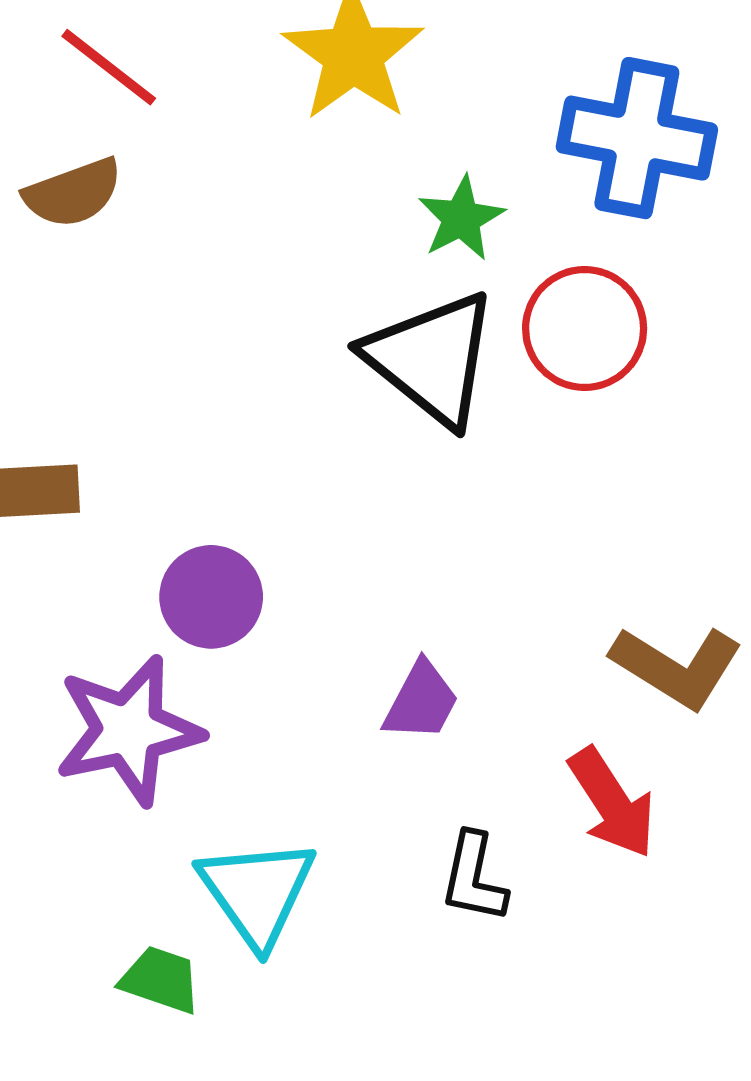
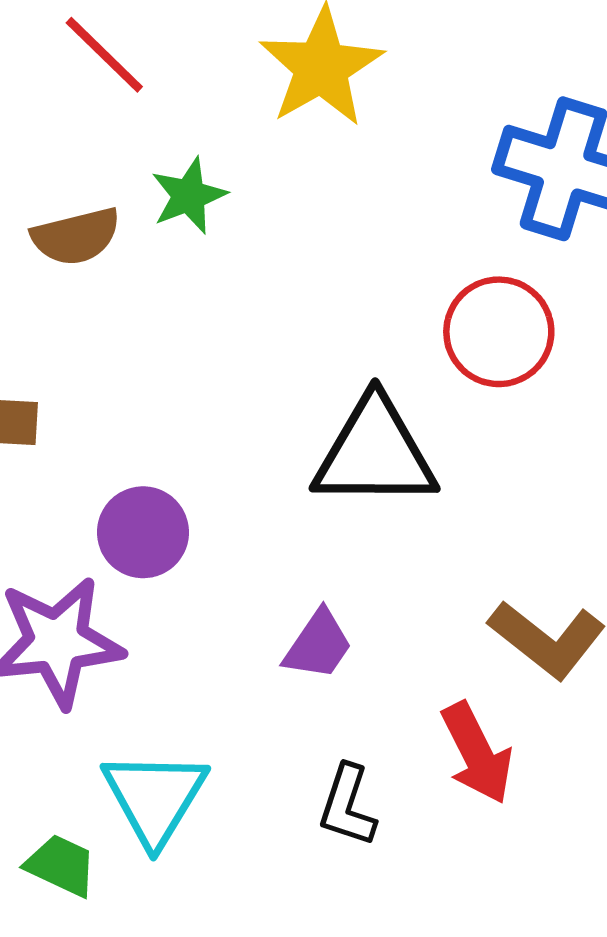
brown semicircle: (73, 193) -> (76, 236), moved
green star: (461, 218) -> (189, 196), moved
black triangle: (431, 359) -> (375, 453), moved, turned -45

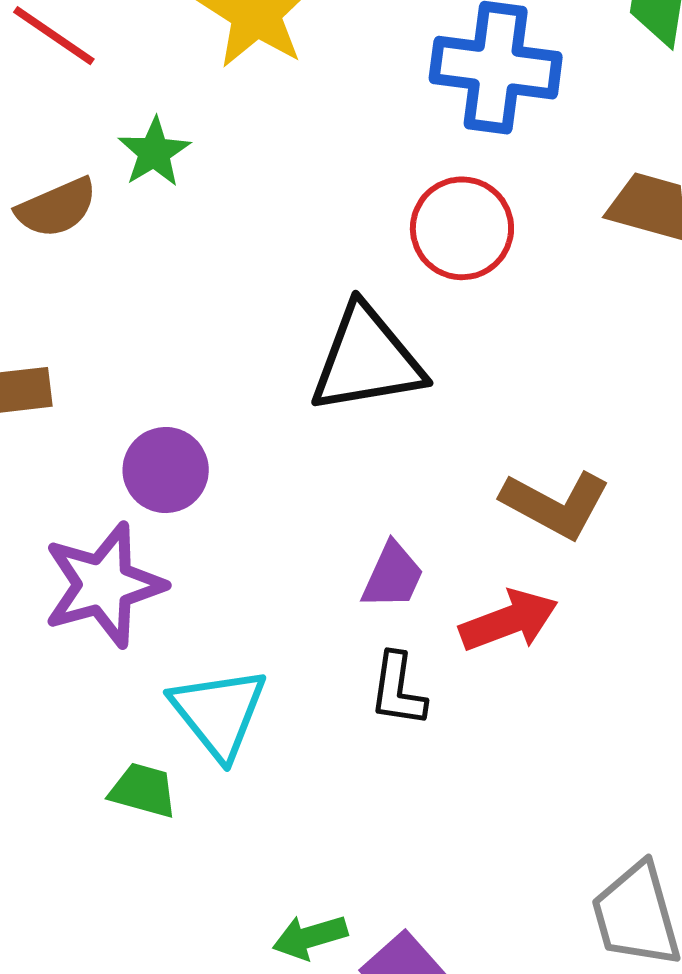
purple trapezoid: (318, 645) -> (393, 576), moved
red arrow: (477, 753) -> (509, 621), turned -74

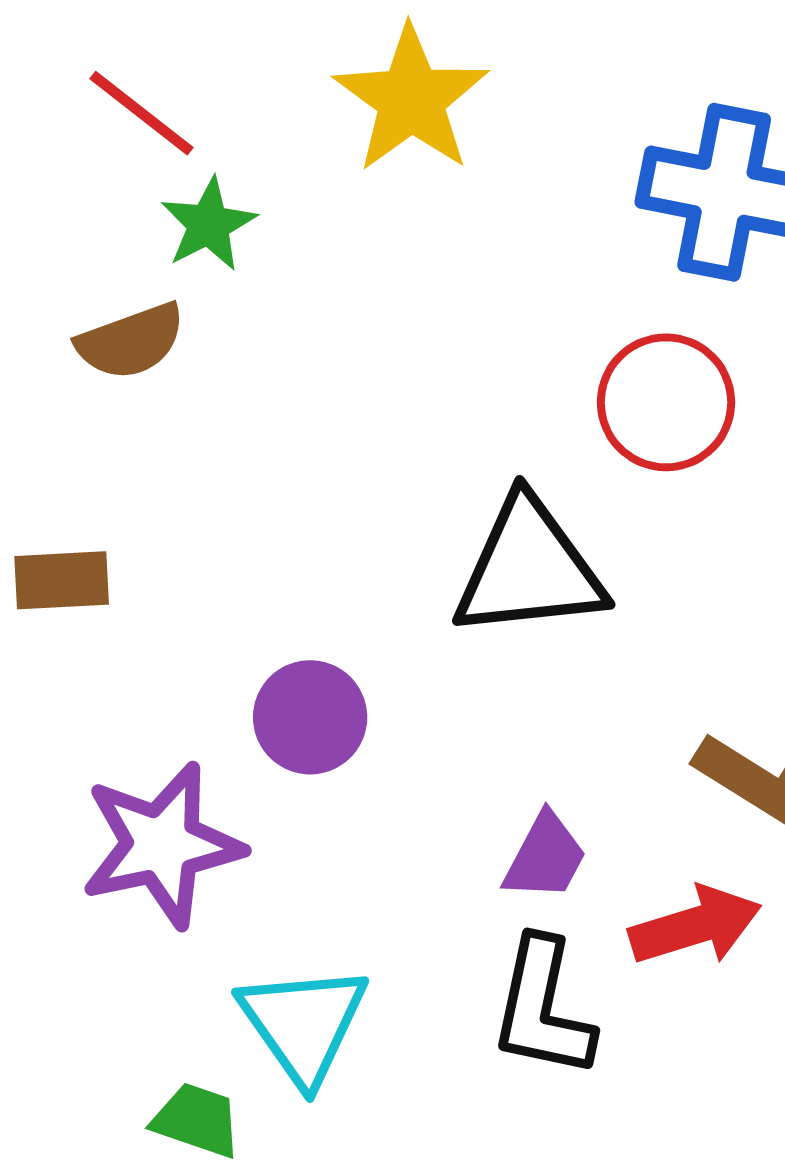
green star: (154, 152) -> (209, 224), moved
purple circle: (166, 470) -> (310, 717), moved
black L-shape: (398, 690) -> (543, 1008), size x1.4

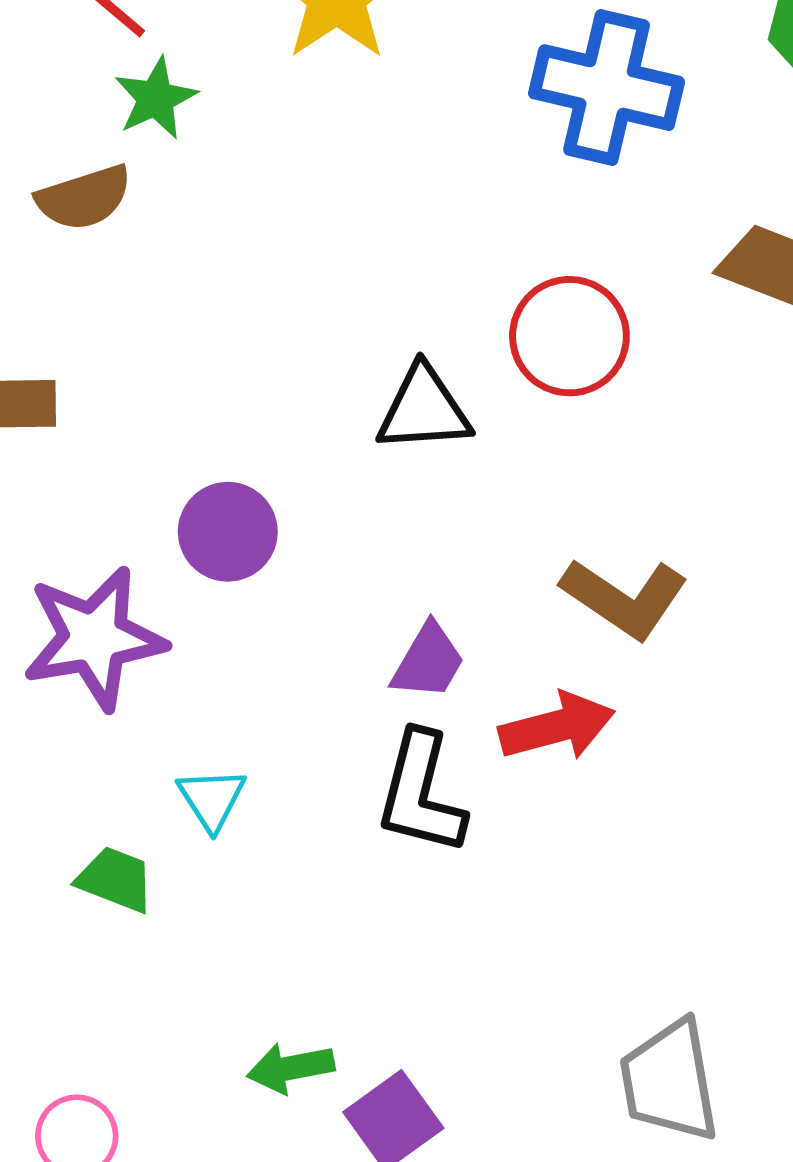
red circle: (666, 402) -> (569, 336), moved
black triangle: (529, 569) -> (424, 409), size x0.7
cyan triangle: (303, 1024) -> (212, 799), size x0.6

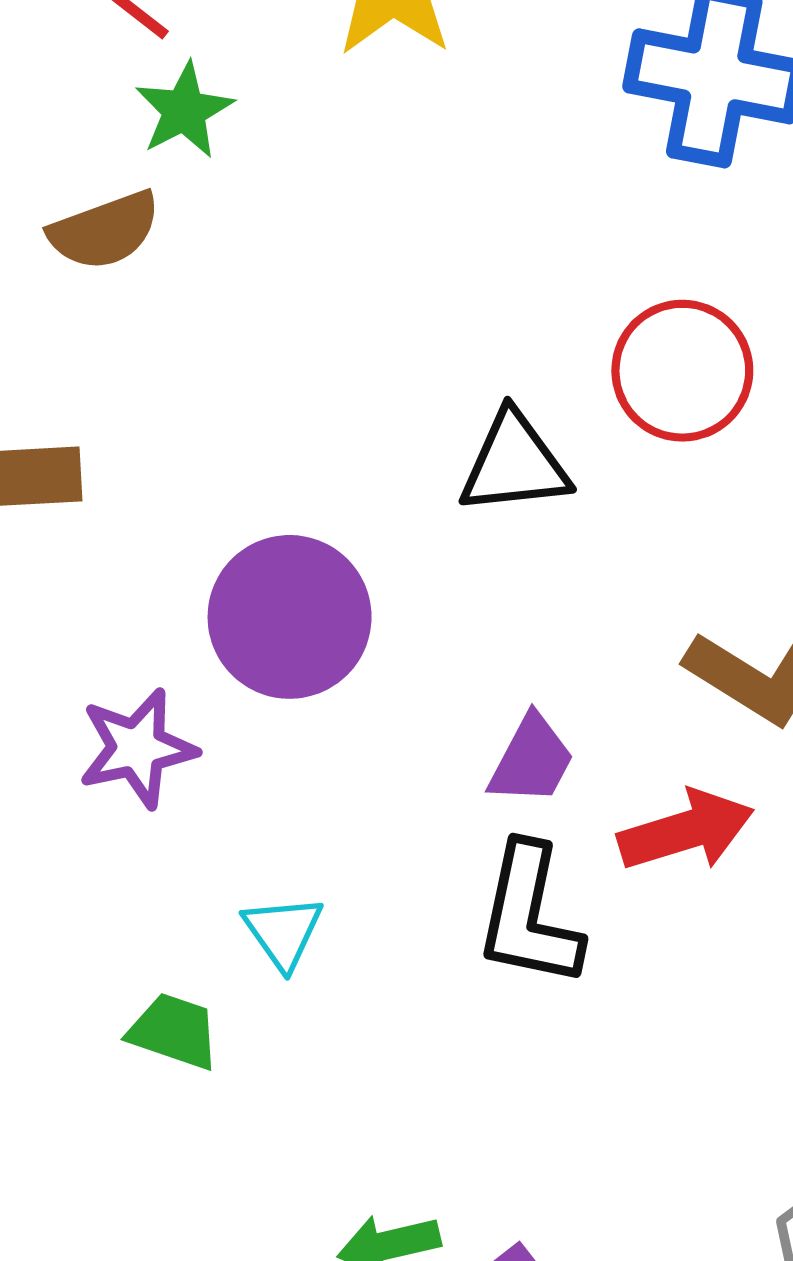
purple circle: (228, 532) -> (290, 617), size x1.4
purple star: (94, 638) -> (137, 748), size x0.7

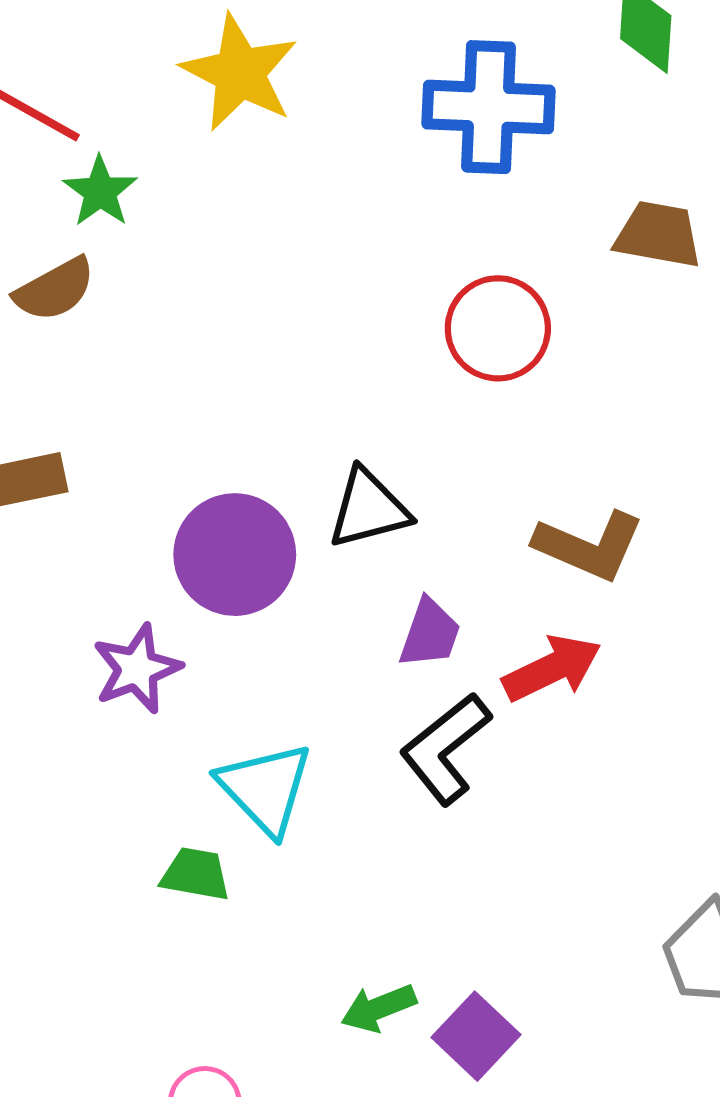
black triangle: (514, 464) -> (369, 509), moved
black L-shape: (529, 915) -> (445, 749), turned 48
cyan triangle: (283, 932) -> (265, 788), size x1.6

